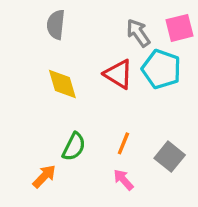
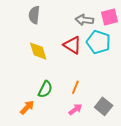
gray arrow: (138, 33) -> (84, 20), turned -48
gray square: (170, 157) -> (104, 106), moved
pink arrow: (123, 180) -> (75, 109), turned 96

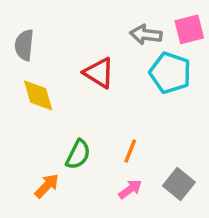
gray semicircle: (34, 15) -> (24, 45), moved
red triangle: (72, 45) -> (99, 73), moved
yellow diamond: (38, 51) -> (38, 95), moved

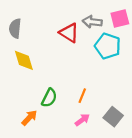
red triangle: (99, 73) -> (69, 33), moved

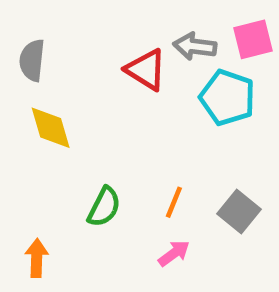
gray square: (113, 117) -> (239, 212), moved
orange arrow: (29, 118) -> (37, 258), moved, turned -42

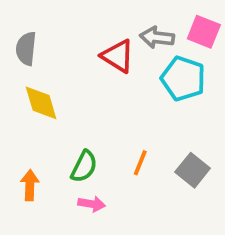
pink square: (253, 39) -> (204, 32), turned 36
pink arrow: (174, 253) -> (92, 204), moved, turned 45
orange arrow: (37, 258) -> (30, 185), moved

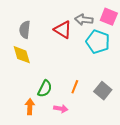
gray semicircle: (26, 49) -> (25, 30), moved
orange arrow: (30, 185) -> (30, 107), moved
pink arrow: (92, 204) -> (61, 109), moved

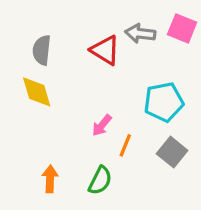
cyan pentagon: (98, 42) -> (164, 102), moved, turned -30
green semicircle: (45, 89) -> (100, 180), moved
pink arrow: (61, 109) -> (102, 125), moved, turned 120

